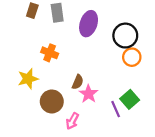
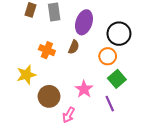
orange circle: (132, 57) -> (108, 56), moved
brown semicircle: (78, 82) -> (74, 47), moved
green square: (130, 99) -> (117, 79), moved

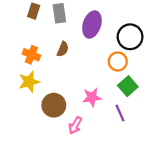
brown semicircle: (74, 47) -> (63, 49), moved
orange cross: (47, 50) -> (31, 55), moved
pink star: (84, 89) -> (92, 97), turned 30

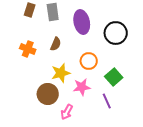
purple ellipse: (92, 24) -> (82, 22), turned -30
orange circle: (118, 61) -> (89, 61), moved
yellow star: (29, 82) -> (61, 73), moved

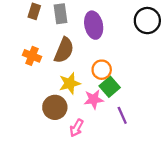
black circle: (116, 33) -> (147, 21), moved
brown semicircle: (56, 44) -> (64, 50), size x1.6
green square: (114, 77) -> (110, 87), moved

